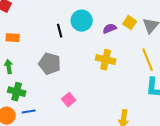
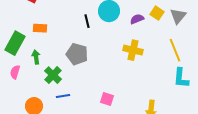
green cross: (17, 92) -> (53, 75), moved, turned 30
pink square: (69, 100) -> (107, 99), moved, turned -32
blue line: (29, 112) -> (63, 96), moved

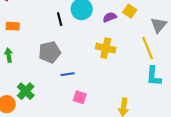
gray triangle: (178, 16) -> (159, 25), moved
gray pentagon: (77, 54) -> (50, 52), turned -30
green cross: (53, 75) -> (26, 91), moved
blue line: (63, 96) -> (68, 74), moved

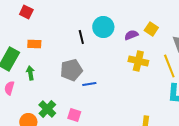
yellow cross: (106, 48) -> (138, 61), moved
blue line: (68, 74) -> (89, 84), moved
pink square: (80, 97) -> (74, 115), moved

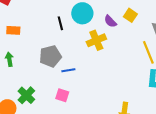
purple semicircle: (131, 35) -> (110, 21), turned -112
yellow cross: (138, 61) -> (96, 40), moved, turned -36
pink square: (74, 115) -> (62, 95), moved

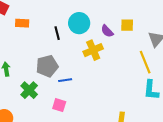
yellow square: (130, 15) -> (127, 25), turned -32
orange rectangle: (13, 30) -> (22, 23), moved
green cross: (26, 95) -> (29, 90), moved

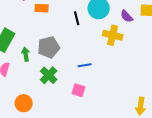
yellow cross: (93, 50) -> (113, 35), turned 36
gray pentagon: (47, 66) -> (49, 47), moved

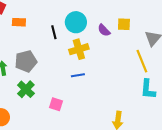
yellow cross: (113, 35) -> (79, 49), moved, turned -30
blue line: (85, 65) -> (78, 75), moved

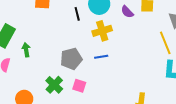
gray pentagon: (26, 61) -> (71, 59), moved
green cross: (26, 89) -> (54, 85), moved

